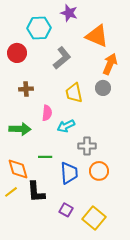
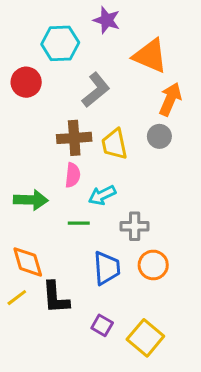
brown cross: (26, 89) -> (74, 138), moved, size x1.5
green line: (45, 157) -> (79, 223), moved

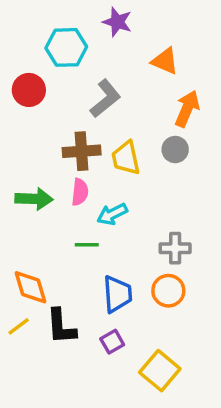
orange triangle: (150, 56) -> (165, 61), size x0.7
green arrow: (31, 200) -> (34, 199), moved
gray cross: (135, 226) -> (175, 248), moved
purple square: (102, 325) -> (112, 342), moved, turned 30

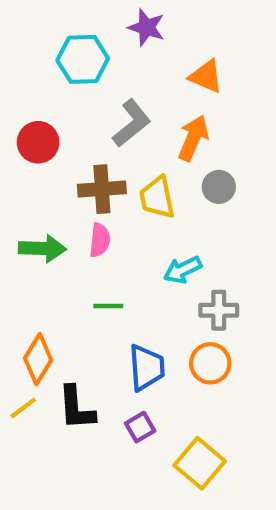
red circle: (29, 90) -> (38, 142), moved
orange arrow: (187, 109) -> (193, 138), moved
cyan arrow: (112, 214) -> (183, 270), moved
orange diamond: (31, 287) -> (38, 359), turned 48

